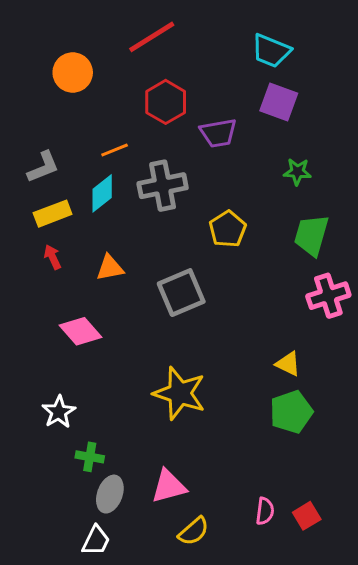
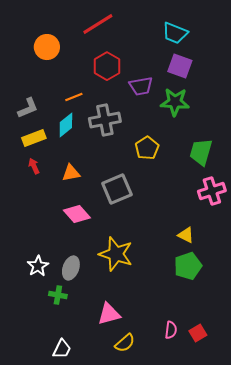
green star: (297, 172) -> (175, 102), moved, size x1.6
pink diamond: (80, 331) -> (77, 214), moved
gray ellipse: (110, 494) -> (71, 268), moved

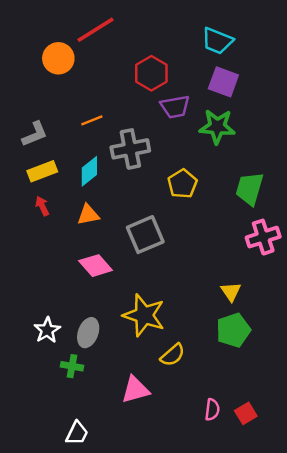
red line: (98, 24) -> (96, 30), moved
red hexagon: (107, 66) -> (151, 73), moved
cyan diamond: (66, 125) -> (89, 171), moved
yellow triangle: (186, 235) -> (231, 292), turned 30
yellow semicircle: (125, 343) -> (173, 355), moved

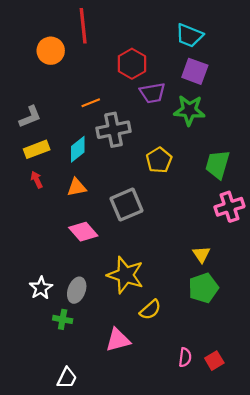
red line: (96, 30) -> (83, 26), turned -64
orange line: (92, 120) -> (91, 103), moved

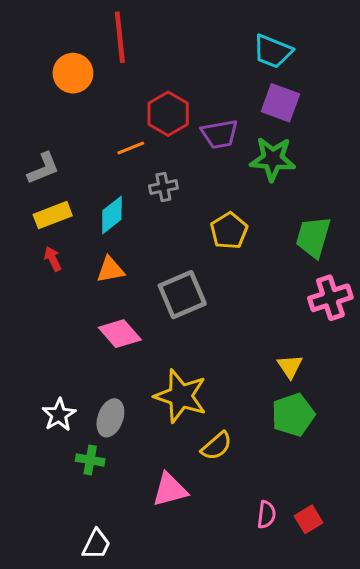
red hexagon: (132, 64) -> (168, 114), moved
gray cross: (114, 130) -> (163, 187), size x0.6

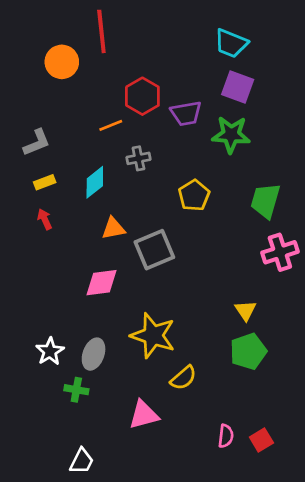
yellow rectangle: (53, 215) -> (45, 182), size x0.7
orange triangle: (110, 270) -> (113, 228), moved
pink diamond: (120, 334) -> (101, 283), turned -56

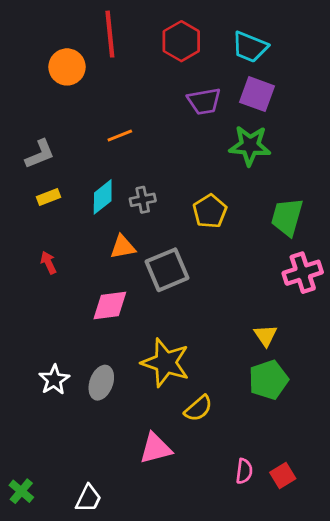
red hexagon: (142, 96) -> (181, 41), moved
purple trapezoid: (186, 113) -> (204, 101), moved
gray cross: (138, 158) -> (143, 200), moved
red arrow: (45, 219) -> (48, 263), moved
green cross: (76, 390) -> (21, 491), moved, turned 30

